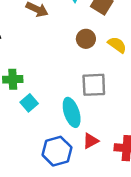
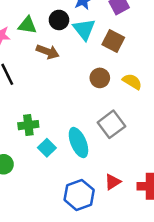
gray square: (94, 85) -> (111, 124), turned -30
cyan ellipse: (72, 112) -> (78, 143), moved

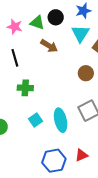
black circle: (59, 20) -> (56, 17), moved
green cross: (28, 125) -> (25, 88), moved

